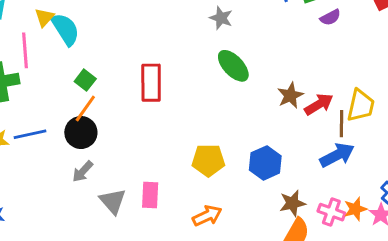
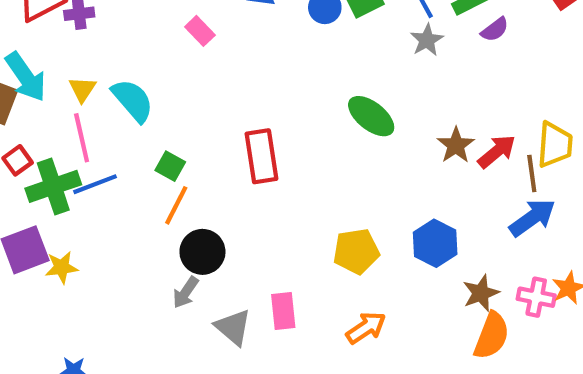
yellow triangle: (44, 17) -> (82, 89), moved
gray star: (221, 18) -> (427, 40), moved, turned 30
black circle: (81, 132) -> (202, 252), moved
blue line: (30, 134) -> (95, 184), moved

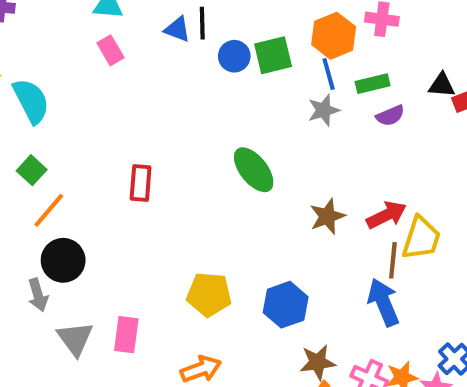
red arrow: (497, 151) -> (386, 215), moved
red rectangle: (261, 156) -> (141, 183), size x0.7
green square: (170, 166) -> (32, 170), moved
blue arrow: (532, 218) -> (383, 302), turned -90
gray arrow: (186, 292) -> (38, 295), turned -64

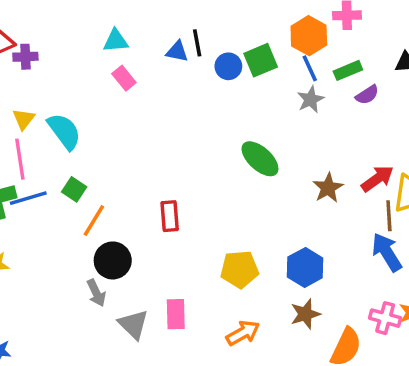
red rectangle: (141, 183) -> (170, 216), moved
brown star: (318, 362) -> (305, 314), moved

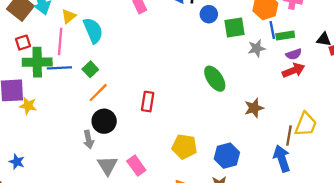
green square: (261, 60) -> (234, 27), moved
blue line: (310, 68) -> (272, 30), moved
red arrow: (377, 179) -> (293, 70), moved
pink rectangle: (176, 314) -> (136, 166), turned -48

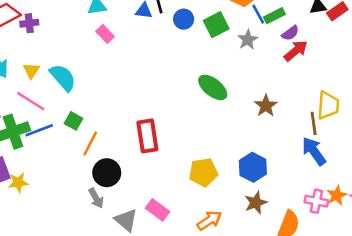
pink line: (60, 41) -> (31, 101), turned -45
red rectangle: (148, 102) -> (147, 136), size x1.4

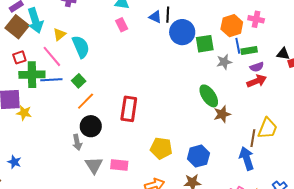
blue circle: (184, 19) -> (182, 32), size x1.6
green ellipse: (213, 87) -> (209, 96), moved
pink rectangle: (158, 210) -> (119, 165), turned -48

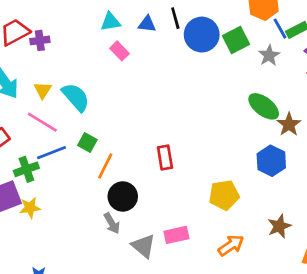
blue triangle: (155, 17) -> (147, 24), moved
green cross: (32, 75) -> (26, 169), moved, size x0.7
red rectangle: (129, 109) -> (165, 157), size x0.7
blue hexagon: (198, 156) -> (271, 161), moved

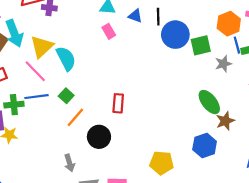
yellow triangle: (43, 90) -> (42, 47), size x1.6
red rectangle: (165, 157) -> (118, 103), moved
black circle: (123, 196) -> (99, 137), moved

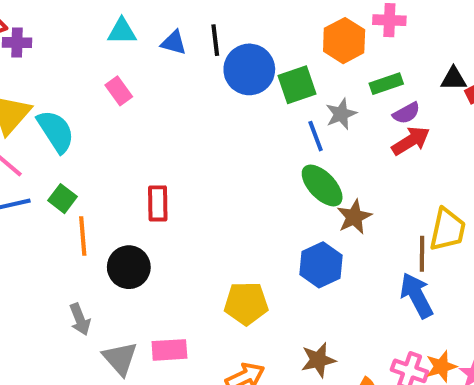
pink rectangle: (109, 31) -> (119, 91), moved
blue line: (237, 45) -> (316, 136), moved
orange line: (75, 117) -> (83, 236), turned -40

